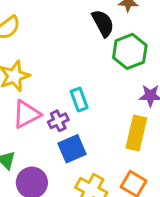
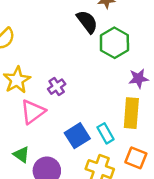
cyan rectangle: (79, 100) -> (105, 133), moved
purple cross: (58, 121) -> (57, 87), moved

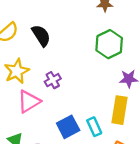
black semicircle: (87, 22) -> (41, 36), moved

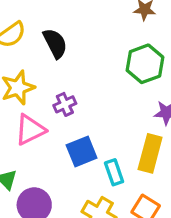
blue square: (68, 127) -> (82, 151), moved

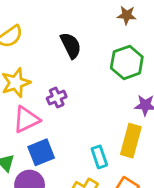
black semicircle: (55, 43) -> (71, 45), moved
blue square: (82, 151) -> (41, 152), moved

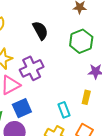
purple cross: (57, 98) -> (32, 68), size x1.6
yellow rectangle: (131, 141) -> (86, 97), size x0.6

